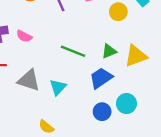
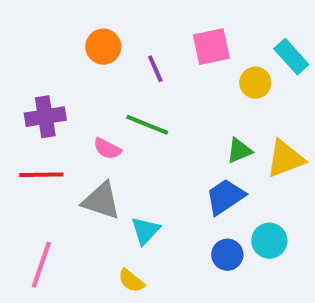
pink semicircle: (24, 36) -> (107, 149), moved
green line: (73, 51) -> (147, 125), moved
cyan triangle: (58, 87) -> (145, 231), moved

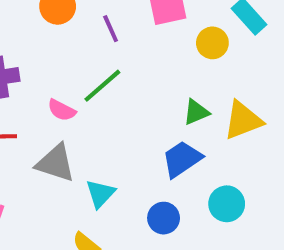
green line: (147, 125) -> (102, 86), turned -63
blue circle: (227, 255) -> (164, 218), moved

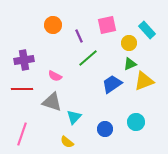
green line: (102, 86) -> (88, 58), moved
green triangle: (196, 112) -> (130, 64), moved
blue trapezoid: (182, 159) -> (112, 84), moved

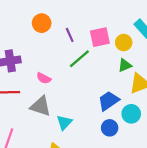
pink square: (107, 25) -> (100, 37), moved
blue trapezoid: (112, 84) -> (109, 101), moved
cyan circle: (136, 122) -> (131, 114), moved
blue circle: (105, 129) -> (110, 128), moved

